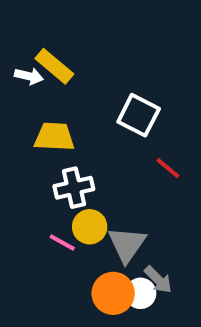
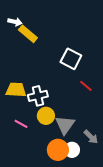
white arrow: (29, 76) -> (15, 22), moved
yellow trapezoid: (54, 137) -> (16, 90), moved
pink line: (62, 242) -> (21, 124), moved
gray arrow: (158, 280) -> (91, 137), moved

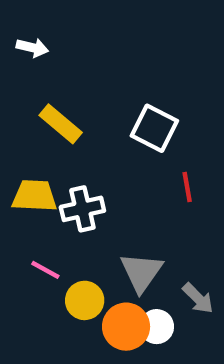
yellow rectangle: (28, 34) -> (61, 124), moved
red line: (86, 86) -> (187, 187), turned 40
yellow circle: (46, 116) -> (85, 300), moved

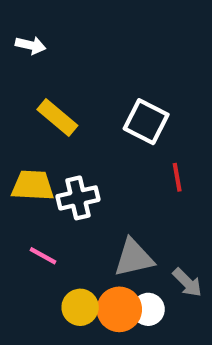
gray triangle: (141, 272) -> (134, 258), turned 42
yellow circle: (85, 300) -> (80, 307), moved

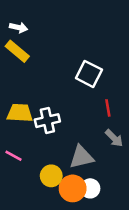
yellow rectangle: (57, 117) -> (17, 51), moved
pink line: (43, 256) -> (13, 156), moved
gray arrow: (187, 283) -> (114, 138), moved
yellow circle: (80, 307) -> (51, 176), moved

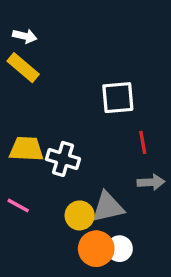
white square: (89, 74) -> (118, 98), turned -32
white cross: (47, 121) -> (63, 159), turned 30
gray arrow: (114, 138) -> (151, 182), turned -48
yellow circle: (51, 176) -> (80, 215), moved

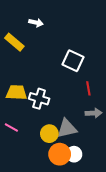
white arrow: (25, 36) -> (36, 23), moved
white square: (118, 98) -> (73, 61), turned 30

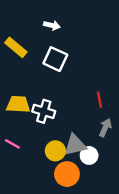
white arrow: (36, 23) -> (52, 25), moved
white square: (73, 61) -> (55, 59), moved
gray arrow: (94, 113) -> (105, 128), turned -63
white circle: (74, 154) -> (89, 155), moved

